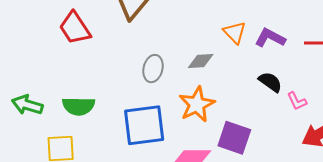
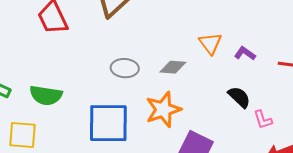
purple L-shape: (270, 38) -> (245, 53), size x0.7
gray ellipse: (153, 69) -> (125, 68), turned 72

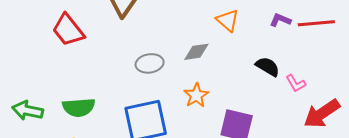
purple L-shape: (245, 53) -> (280, 20), moved
orange star: (163, 110) -> (196, 95), size x0.7

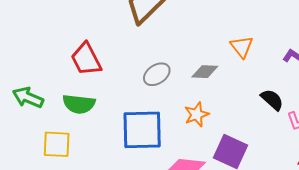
red trapezoid: (68, 30) -> (86, 59), moved
gray ellipse: (150, 63) -> (157, 74), turned -36

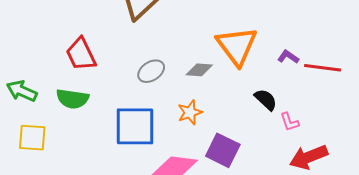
orange triangle: (242, 47) -> (237, 46), size x1.8
yellow square: (57, 144) -> (32, 138), moved

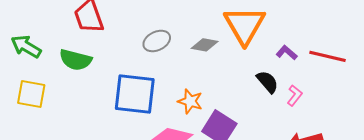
purple L-shape: (288, 57) -> (287, 53), moved
orange star: (190, 112) -> (190, 101), moved, turned 30
pink L-shape: (289, 122) -> (295, 95), moved, turned -130

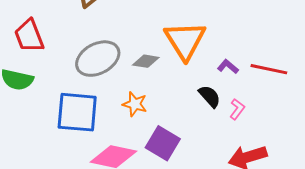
gray ellipse: (157, 41) -> (98, 59), size x1.6
orange star: (190, 101) -> (135, 104), moved

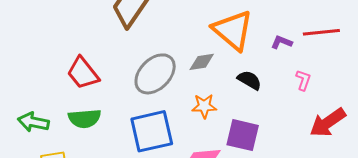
black semicircle: (210, 96) -> (249, 80), moved

